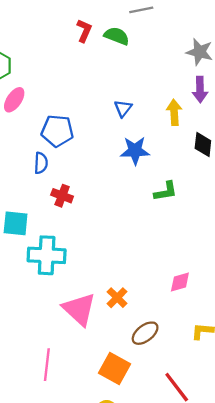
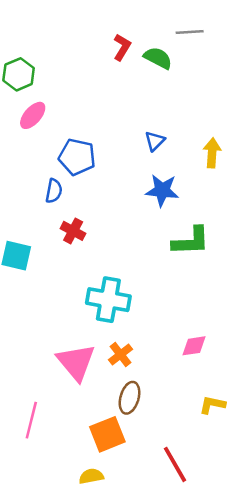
green L-shape: (166, 191) -> (191, 241), size x1.4
cyan cross: (47, 255) -> (108, 300), moved
brown ellipse: (145, 333) -> (130, 398), moved, turned -44
orange square: (115, 369) -> (107, 434), turned 32

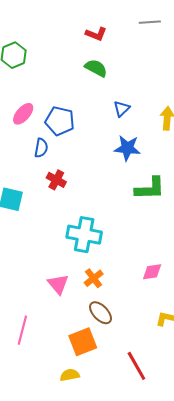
red L-shape: (122, 47) -> (96, 34), turned 80
green semicircle: (158, 58) -> (96, 68), moved
pink ellipse: (33, 115) -> (23, 114), moved
pink triangle: (76, 362) -> (58, 284), size x0.7
brown ellipse: (130, 398) -> (100, 313), turned -60

